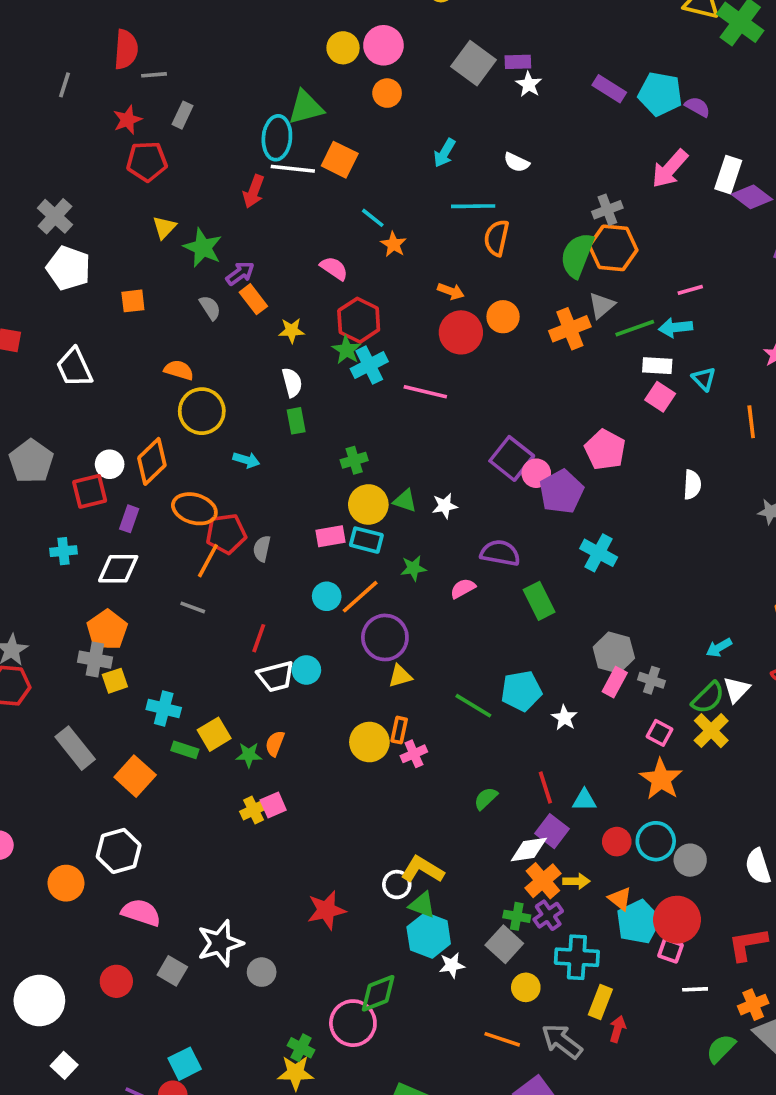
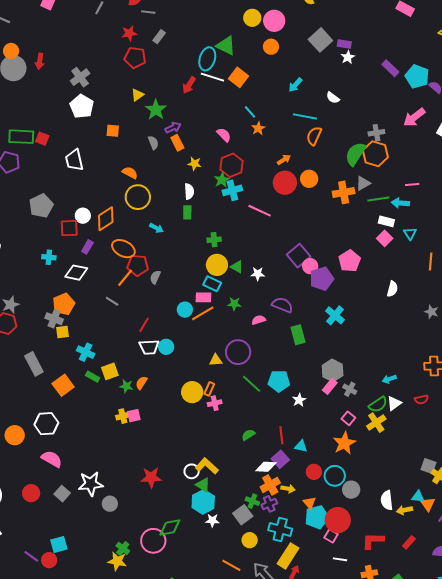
green triangle: (306, 107) -> (226, 46), turned 30
orange arrow: (451, 291) -> (284, 160), turned -64
pink rectangle: (330, 536) -> (203, 297), moved
purple circle: (385, 637) -> (238, 352), moved
yellow rectangle: (600, 1002) -> (288, 556), size x1.4

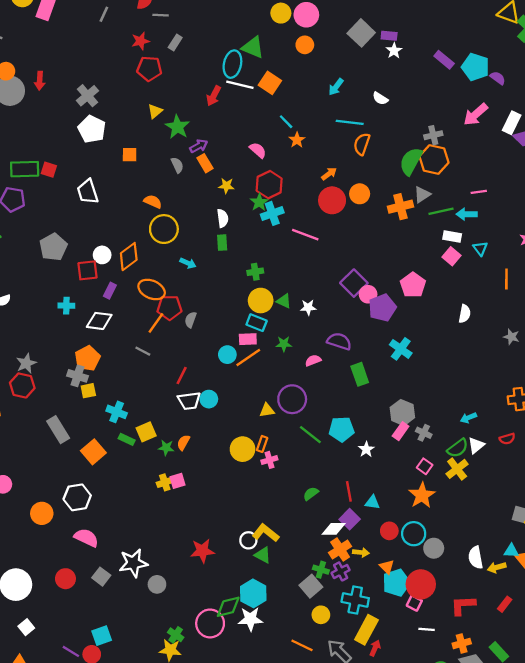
cyan hexagon: (203, 502) -> (253, 593), moved
white star: (212, 520) -> (250, 619), moved, size x1.5

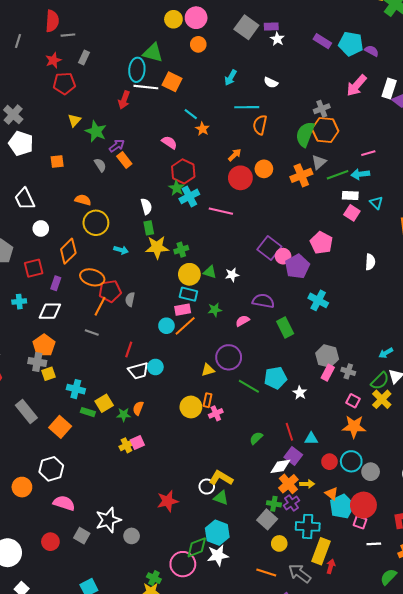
yellow star: (226, 186) -> (157, 247), moved, size x1.6
white circle: (102, 255) -> (41, 228), moved
orange star: (422, 495) -> (354, 427), turned -30

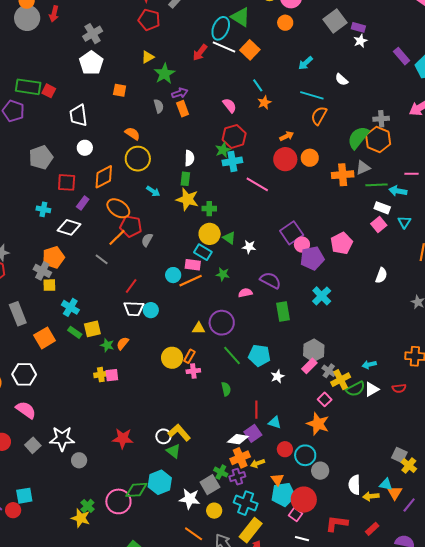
yellow cross: (382, 399) -> (341, 380), moved
green semicircle: (256, 438) -> (226, 389), moved, turned 104
yellow arrow: (307, 484) -> (258, 463), turned 144
white star: (218, 555) -> (190, 499), moved

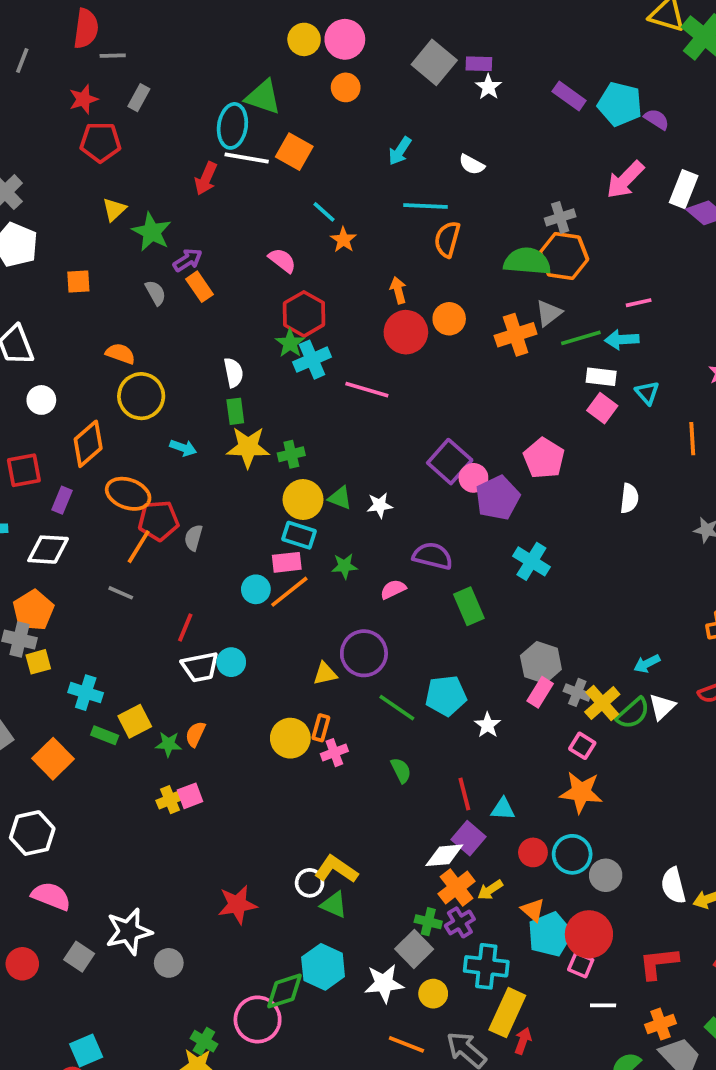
orange arrow: (287, 136) -> (398, 290), turned -64
green semicircle: (358, 138) -> (527, 261), turned 70

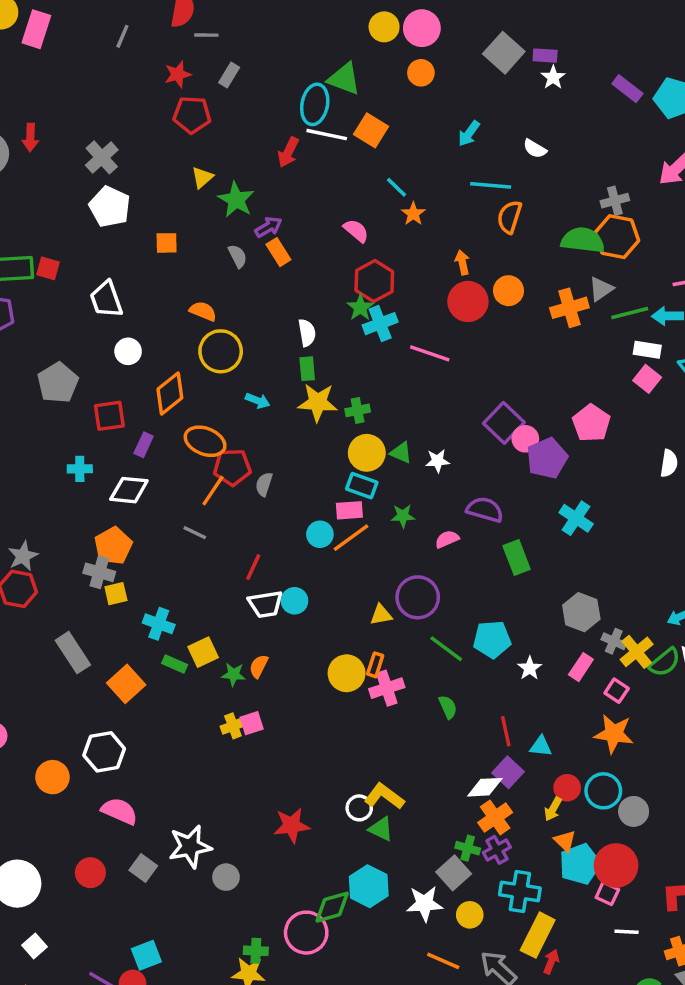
pink rectangle: (540, 692) -> (581, 667), moved
pink cross: (334, 753) -> (387, 688), size x1.4
yellow arrow: (490, 890) -> (553, 809), moved, turned -30
green cross: (204, 1041) -> (256, 951), turned -30

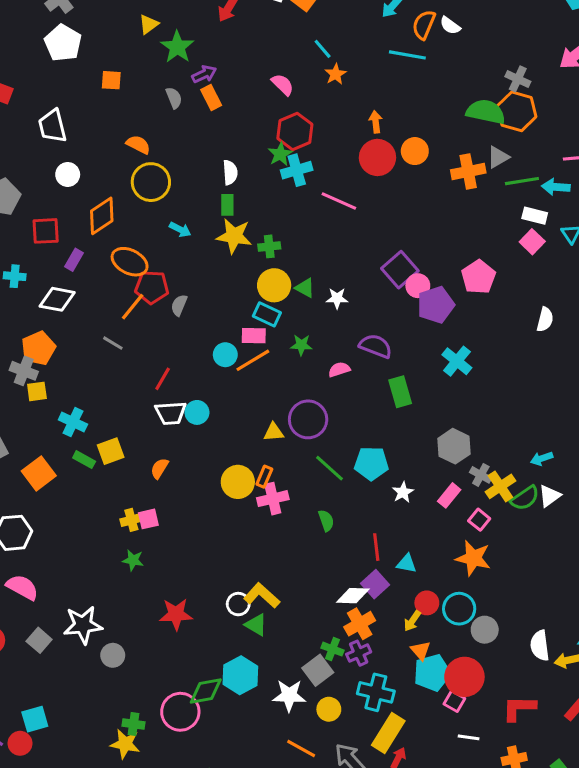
gray cross: (615, 201) -> (518, 79), turned 35
orange semicircle: (510, 217) -> (424, 25), moved
green star: (234, 674) -> (133, 560), moved

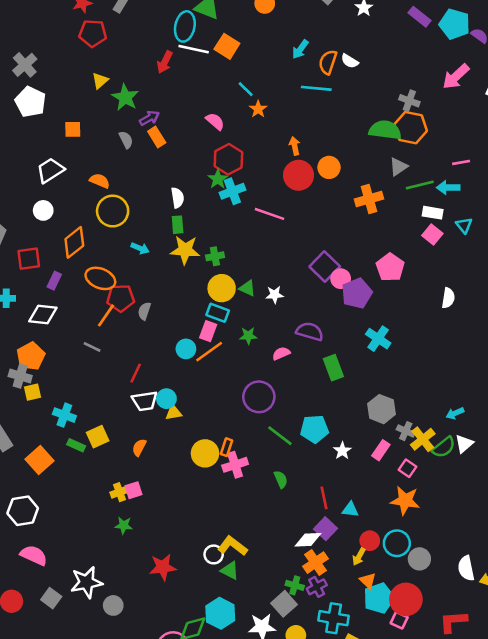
white trapezoid: (52, 126) -> (50, 170), moved, turned 76
orange cross: (468, 171) -> (369, 199), moved
pink rectangle: (254, 336) -> (208, 331), turned -66
yellow triangle: (274, 432) -> (174, 412), moved

